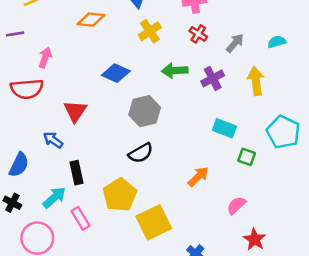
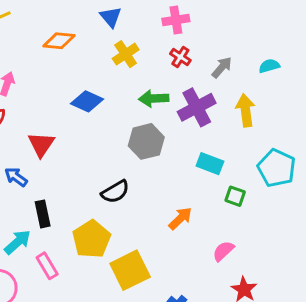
purple cross: (213, 78) -> (197, 107), size x1.4
gray hexagon: (145, 111) -> (146, 141), moved

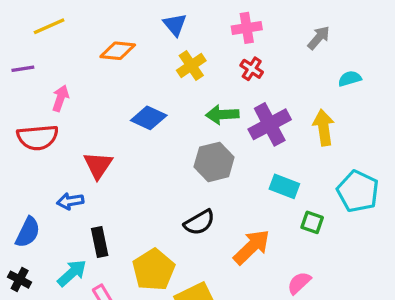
gray arrow: (222, 67) -> (319, 38), moved
blue arrow: (16, 177) -> (70, 201), turned -45
black semicircle: (115, 192) -> (199, 222), moved
orange arrow: (180, 218) -> (252, 247), size x1.4

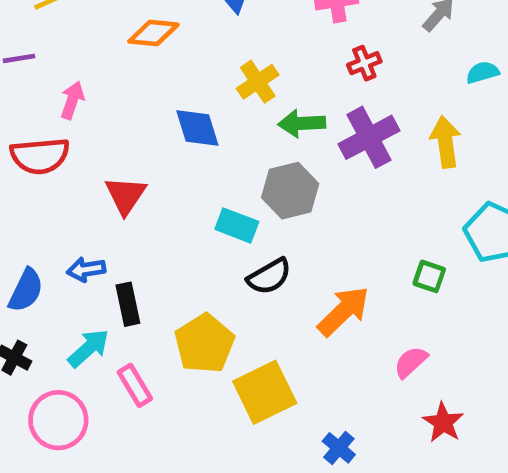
yellow cross: (191, 66) -> (258, 82), moved
red cross: (252, 69) -> (364, 63), moved, turned 35
blue diamond: (149, 118) -> (197, 128), turned 48
cyan rectangle: (284, 186) -> (237, 225), moved
blue arrow: (70, 201) -> (86, 269), moved

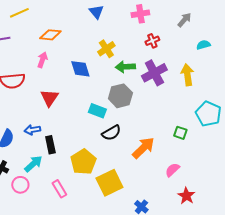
orange diamond: (153, 33) -> (50, 35), moved
pink arrow: (72, 100) -> (42, 60), moved
pink rectangle: (135, 385) -> (59, 189), moved
pink circle: (58, 420) -> (20, 185), moved, size x0.7

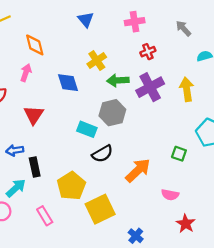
gray arrow: (184, 20) -> (183, 28), turned -84
orange diamond: (50, 35) -> (35, 45), turned 70
pink semicircle: (172, 170) -> (170, 195), turned -126

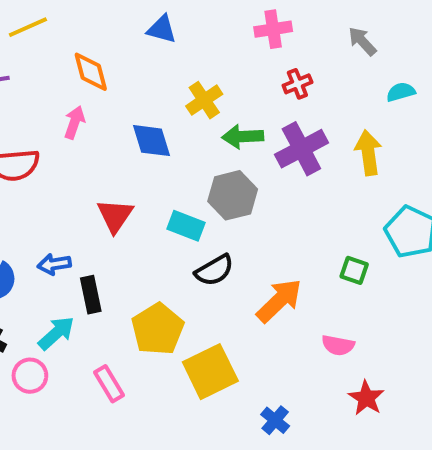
blue triangle: (86, 19) -> (162, 29), moved, turned -35
red triangle: (34, 115) -> (115, 216), moved

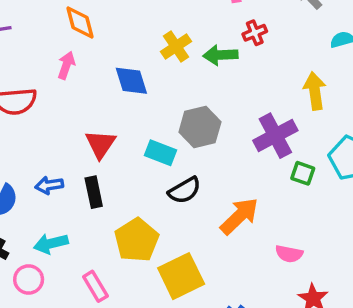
green arrow: (243, 137) -> (221, 55), moved
purple cross: (301, 149) -> (275, 136), moved
green square: (354, 270) -> (303, 173), moved
black rectangle: (91, 295) -> (94, 192), moved
cyan arrow: (56, 333) -> (51, 244), turned -152

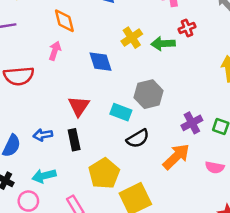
purple cross: (275, 136) -> (192, 123), moved, size x0.7
pink semicircle: (289, 254) -> (215, 167), moved

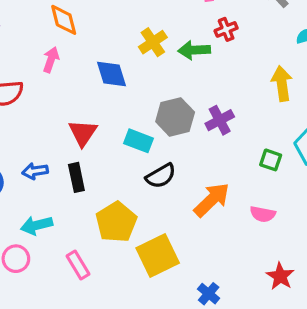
purple cross: (192, 123) -> (220, 120), moved

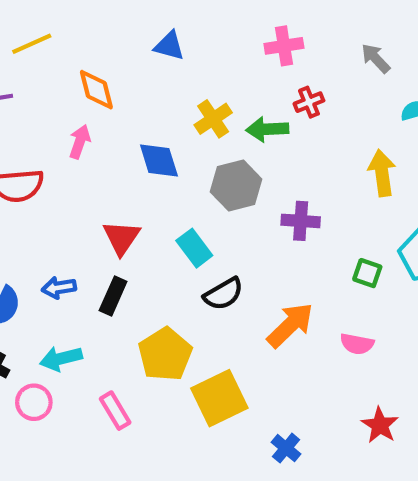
gray hexagon: (175, 117) -> (236, 185), moved
purple cross: (220, 120) -> (301, 221), turned 32
cyan rectangle: (138, 141) -> (194, 248), turned 32
black rectangle: (76, 177) -> (113, 296), turned 36

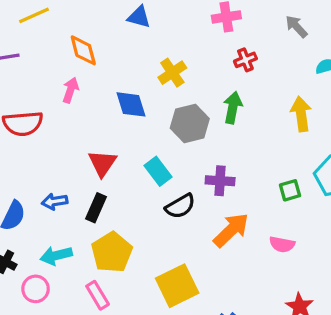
green arrow: (267, 129) -> (233, 108), moved, turned 104
purple cross: (301, 221) -> (220, 181), moved
green square: (367, 273) -> (290, 190), turned -35
yellow pentagon: (165, 354) -> (112, 252), moved

